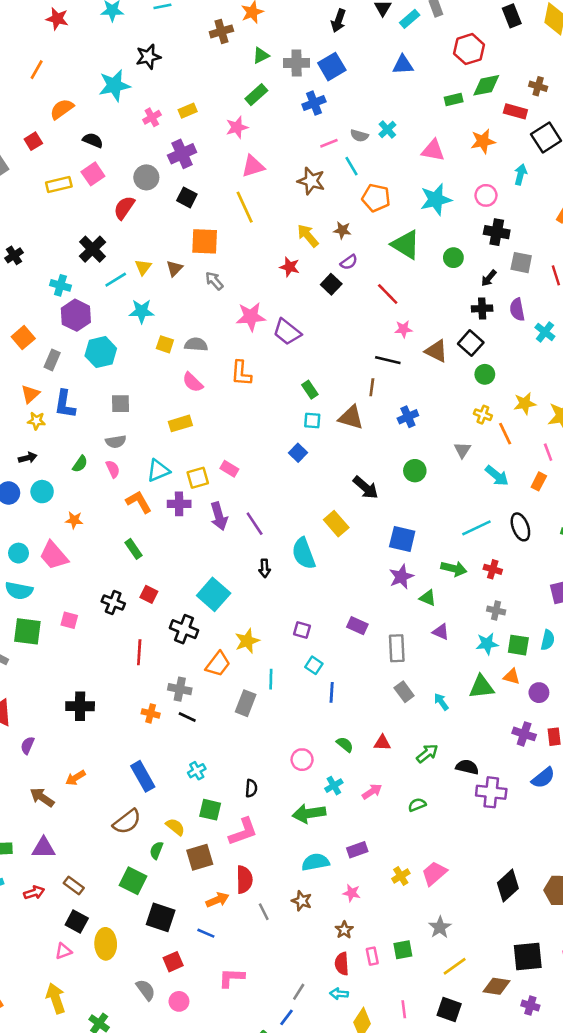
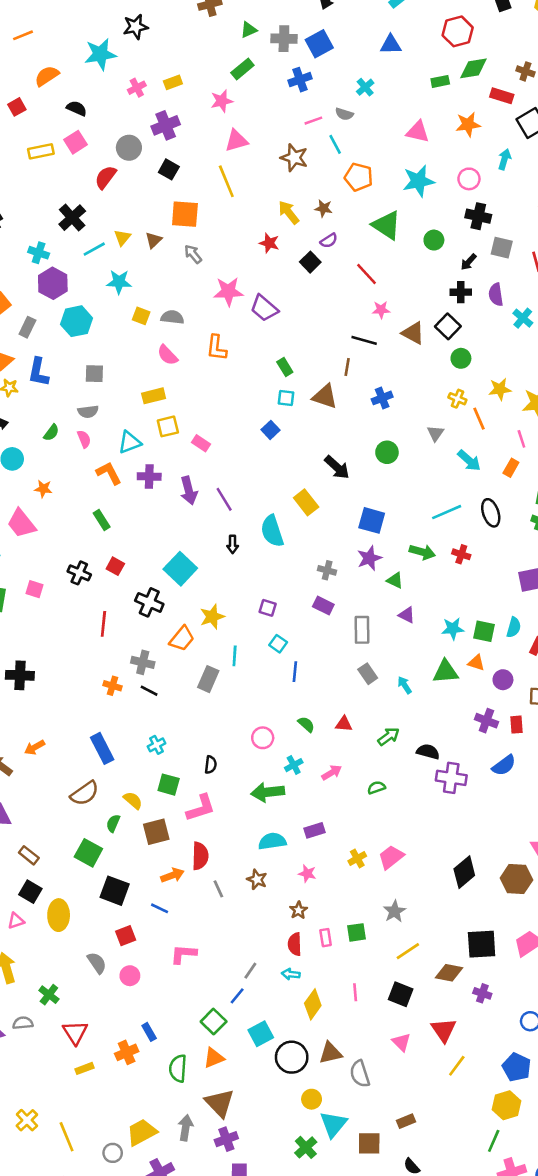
orange line: (37, 70) -> (23, 35), turned 36
cyan cross: (387, 130) -> (365, 87), moved
yellow square: (198, 478) -> (168, 426), moved
gray cross: (496, 611) -> (327, 570), moved
black cross: (80, 706) -> (20, 675), moved

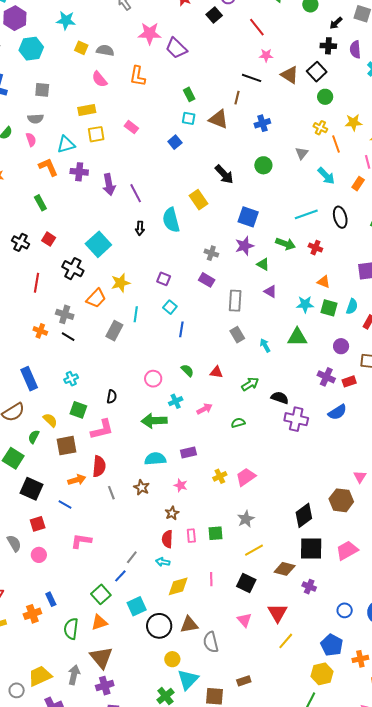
pink rectangle: (201, 443) -> (131, 127), moved
orange triangle: (476, 663) -> (324, 282), moved
red rectangle: (516, 725) -> (349, 381), turned 72
black diamond: (464, 872) -> (304, 515), moved
yellow diamond: (313, 1004) -> (178, 586), turned 35

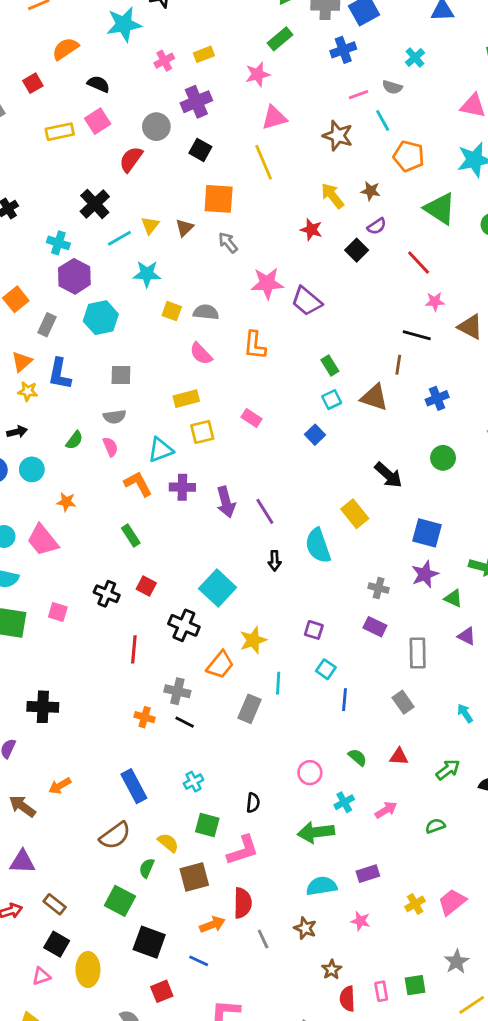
cyan square: (189, 118) -> (332, 400), turned -32
gray rectangle: (237, 335) -> (403, 702), moved
brown star: (172, 513) -> (332, 970), moved

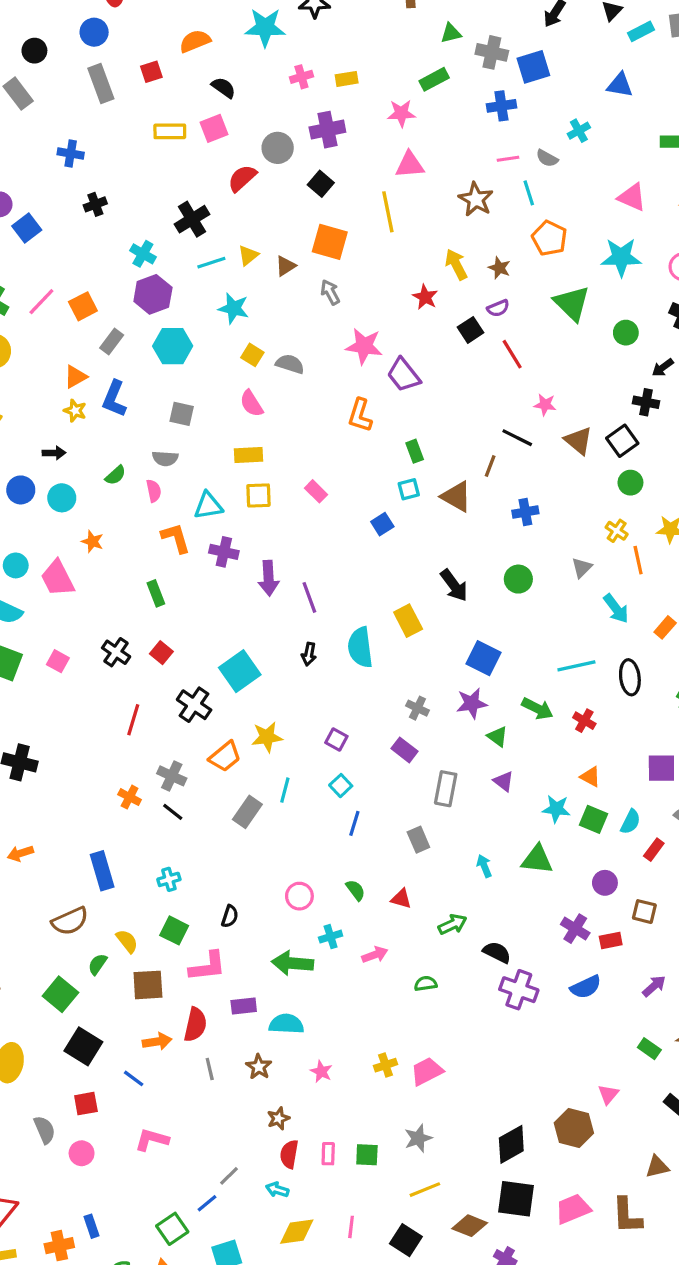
red line: (419, 263) -> (512, 354), moved
orange L-shape: (255, 345) -> (360, 415), moved
pink semicircle: (201, 354) -> (251, 404), moved
purple rectangle: (368, 874) -> (244, 1006), moved

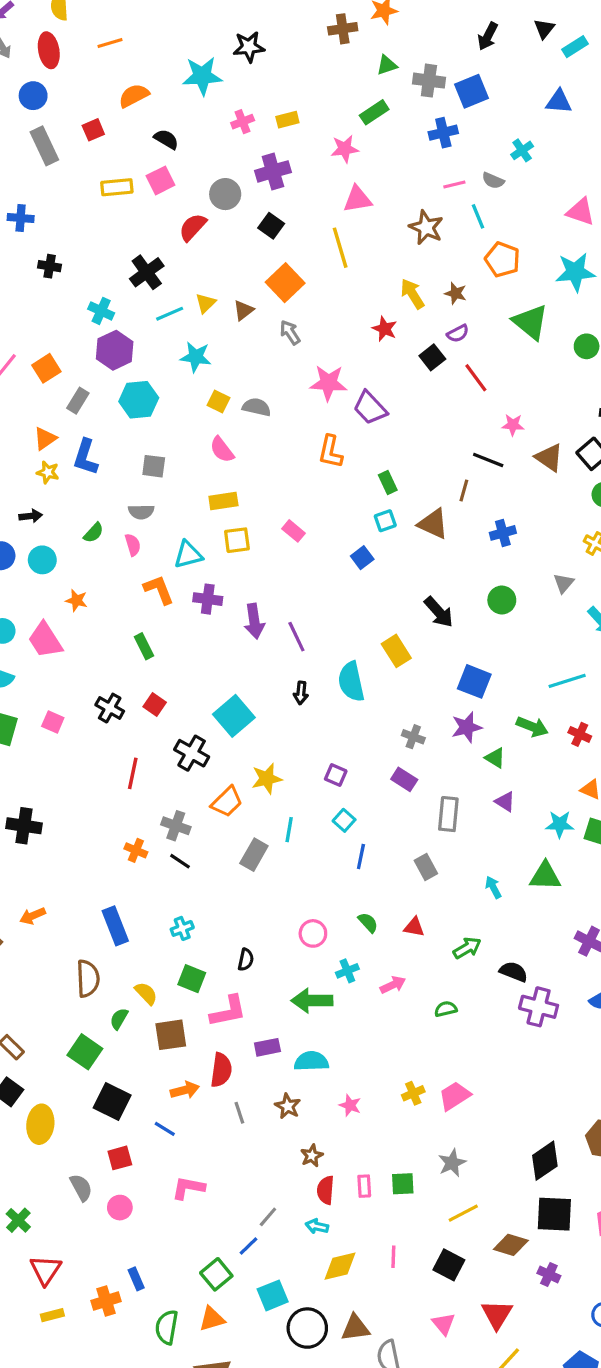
black cross: (95, 204) -> (50, 266), turned 35
orange square: (330, 242) -> (285, 283), turned 36
brown semicircle: (70, 921) -> (88, 978), turned -63

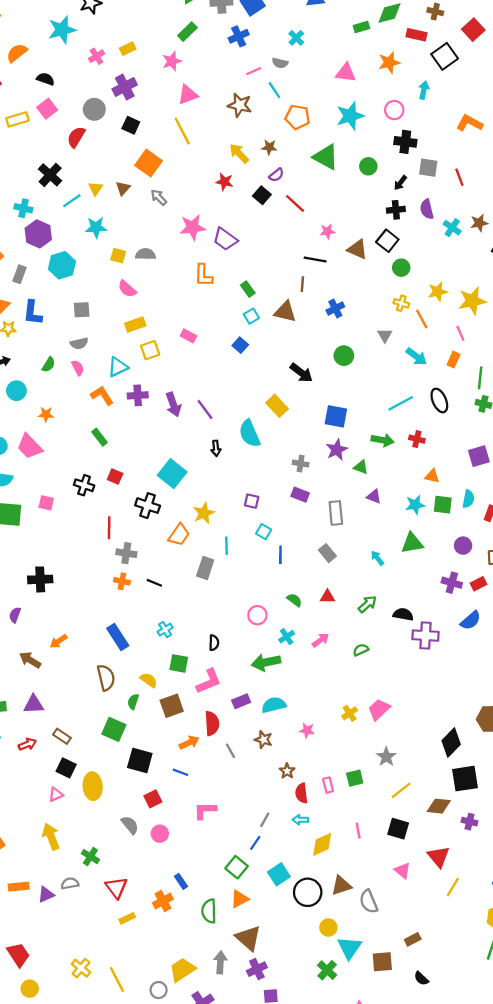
gray cross: (176, 826) -> (126, 553), moved

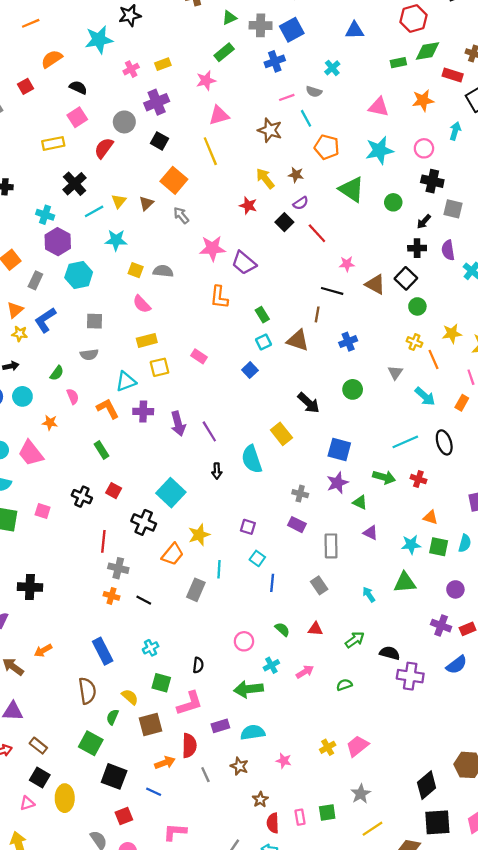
yellow rectangle: (18, 119) -> (53, 143), moved
blue L-shape: (33, 313) -> (45, 320), turned 45
pink semicircle: (78, 368) -> (73, 396), moved

